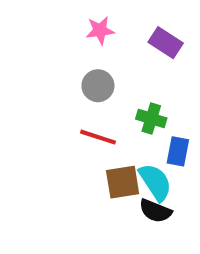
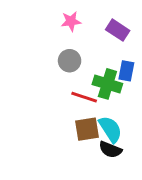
green cross: (151, 119) -> (107, 84), size x1.4
red line: (98, 137) -> (84, 97), moved
blue rectangle: (178, 151) -> (126, 71), moved

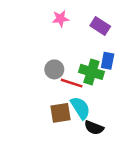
gray circle: (70, 61) -> (54, 69), moved
brown square: (87, 129) -> (60, 113), moved
cyan semicircle: (110, 129) -> (80, 108), moved

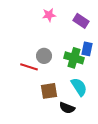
red line: (72, 83) -> (29, 67), moved
cyan semicircle: (80, 108) -> (79, 87), moved
black semicircle: (94, 128) -> (67, 108), moved

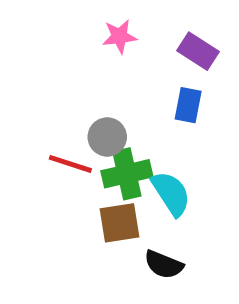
blue rectangle: (87, 49) -> (188, 105), moved
green cross: (74, 58) -> (127, 174), moved, turned -30
cyan semicircle: (79, 87) -> (171, 193), moved

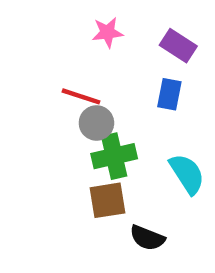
red line: (70, 164) -> (81, 96), moved
cyan semicircle: (171, 193) -> (187, 174), moved

